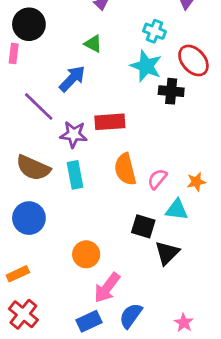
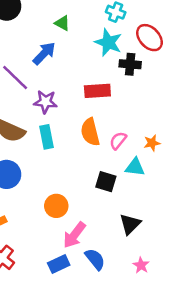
red rectangle: (110, 122) -> (97, 91), moved
black triangle: (167, 253) -> (130, 224), moved
blue semicircle: (131, 316) -> (95, 259), turned 105

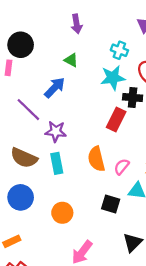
cyan star: (108, 42) -> (113, 78), turned -30
red rectangle: (97, 91) -> (116, 119), moved, turned -60
orange circle: (56, 206) -> (62, 213), moved

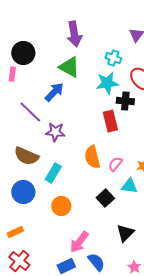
purple arrow: (77, 24) -> (74, 34), size x1.4
green triangle: (71, 60) -> (69, 67), size x1.6
red rectangle: (116, 119) -> (110, 121), turned -40
cyan rectangle: (57, 163) -> (53, 173), moved, turned 42
black square: (111, 204) -> (105, 198), turned 30

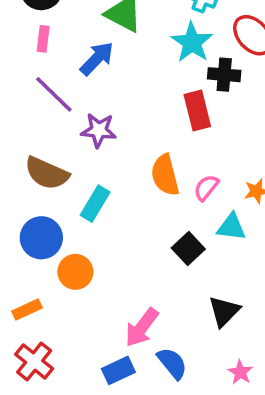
pink rectangle: (12, 74) -> (43, 39), moved
cyan star: (107, 83) -> (192, 42), turned -30
orange circle: (61, 206) -> (75, 272), moved

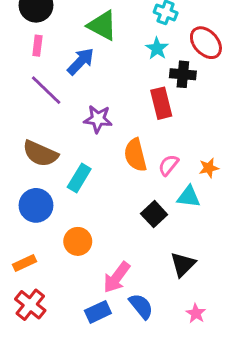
cyan star: (192, 42) -> (157, 48), size x0.7
purple star: (99, 130) -> (98, 119), moved
orange circle: (75, 272) -> (78, 241), moved

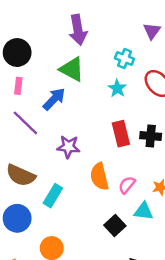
black cross: (183, 74) -> (151, 136), moved

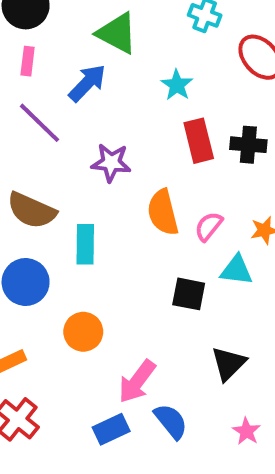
cyan star: (117, 88) -> (177, 85), moved
cyan rectangle: (53, 196) -> (85, 244), turned -30
black square: (115, 225) -> (189, 294), turned -36

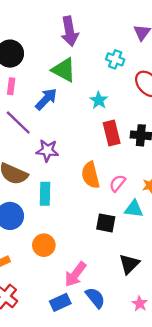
purple star: (111, 163) -> (47, 151), moved

